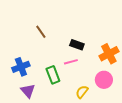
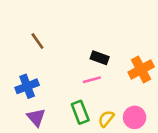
brown line: (41, 32) -> (37, 41), moved
green rectangle: (53, 75) -> (80, 112), moved
pink circle: (104, 80) -> (135, 117), moved

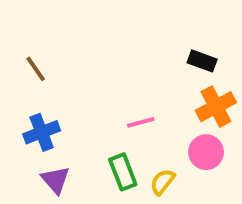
brown line: (37, 41) -> (36, 69), moved
black rectangle: (100, 58) -> (202, 61), moved
pink circle: (135, 117) -> (206, 152), moved

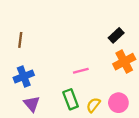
black rectangle: (202, 61) -> (116, 35), turned -63
brown line: (36, 69) -> (20, 40), turned 42
pink circle: (206, 152) -> (118, 103), moved

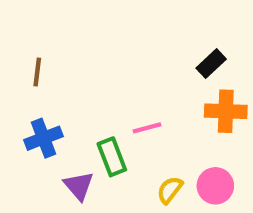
orange cross: (124, 62) -> (226, 111), turned 30
green rectangle: (71, 99) -> (112, 157), moved
purple triangle: (32, 104) -> (79, 186), moved

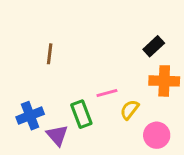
brown line: (37, 72) -> (50, 54), moved
blue cross: (43, 138) -> (30, 116), moved
yellow semicircle: (170, 190) -> (130, 110), moved

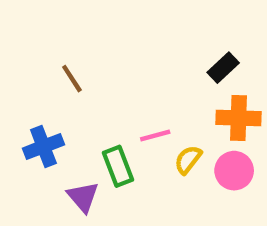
brown line: (50, 54) -> (72, 79), turned -40
blue cross: (30, 116) -> (43, 147), moved
pink circle: (157, 135) -> (234, 171), moved

